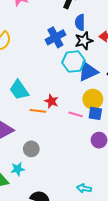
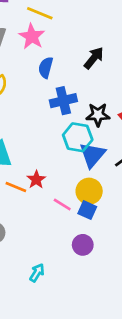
blue semicircle: (80, 22) -> (46, 68), moved
blue triangle: (88, 72) -> (92, 155), turned -40
cyan arrow: (84, 188) -> (37, 273), moved, turned 96

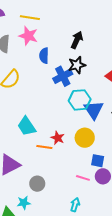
black star: (98, 115) -> (77, 65), moved
yellow circle: (89, 191) -> (85, 138), moved
pink line: (62, 204) -> (83, 178), moved
blue square: (87, 210) -> (98, 161), moved

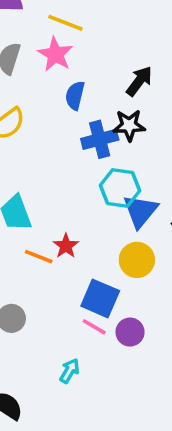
yellow circle: (85, 138) -> (137, 260), moved
blue square: (98, 161) -> (100, 298), moved, size x1.5

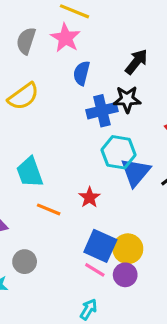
red star: (66, 246) -> (89, 197), moved
yellow circle: (137, 260) -> (128, 249), moved
cyan arrow: (70, 371) -> (88, 309), moved

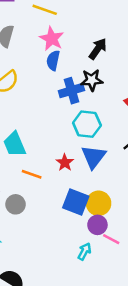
pink star: (65, 38) -> (52, 39), moved
blue triangle: (136, 172) -> (93, 157), moved
gray circle: (25, 262) -> (16, 204), moved
pink line: (95, 270) -> (111, 239), moved
cyan arrow: (88, 309) -> (84, 251), moved

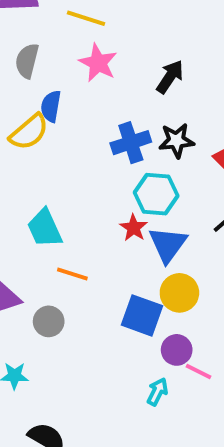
blue semicircle: (53, 60) -> (51, 106), moved
black star: (92, 80) -> (176, 141), moved
red star: (65, 163) -> (134, 228), moved
yellow circle: (99, 203) -> (179, 293), moved

